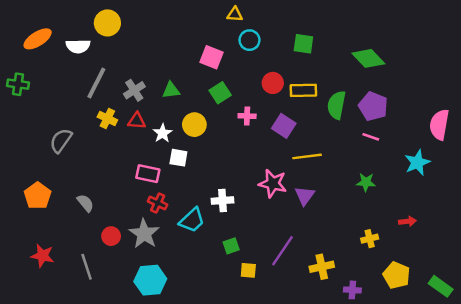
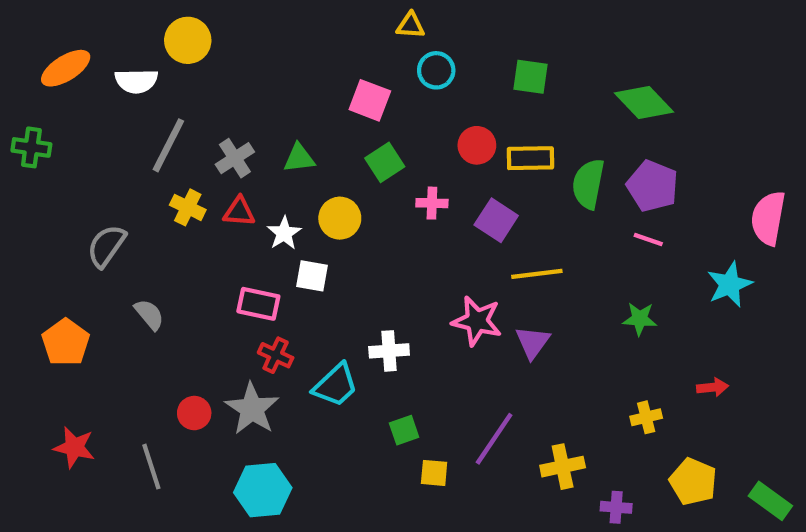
gray semicircle: (85, 203) -> (149, 314), moved

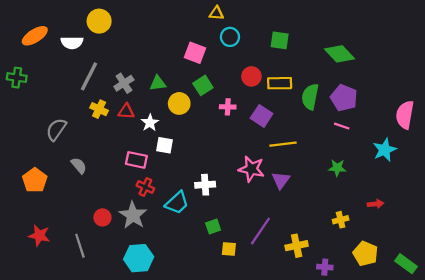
yellow circle: (340, 218) -> (179, 103), moved

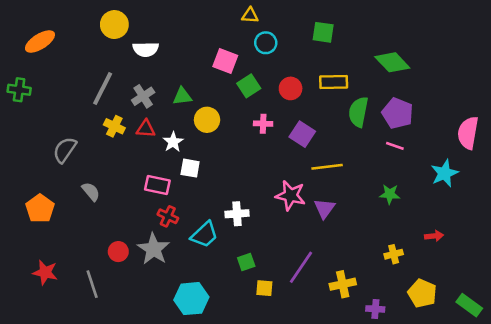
green square: (280, 40) -> (323, 32), moved
white semicircle: (72, 43) -> (146, 49), moved
yellow rectangle: (280, 83) -> (334, 82), moved
green square: (203, 85) -> (249, 86), moved
cyan hexagon: (139, 258) -> (191, 299), moved

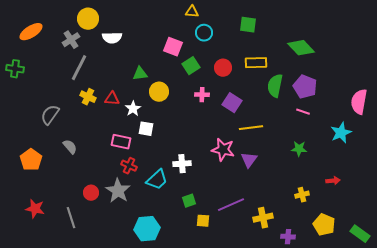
gray cross: (143, 96) -> (71, 40), moved
purple line: (301, 267) -> (231, 205), turned 32

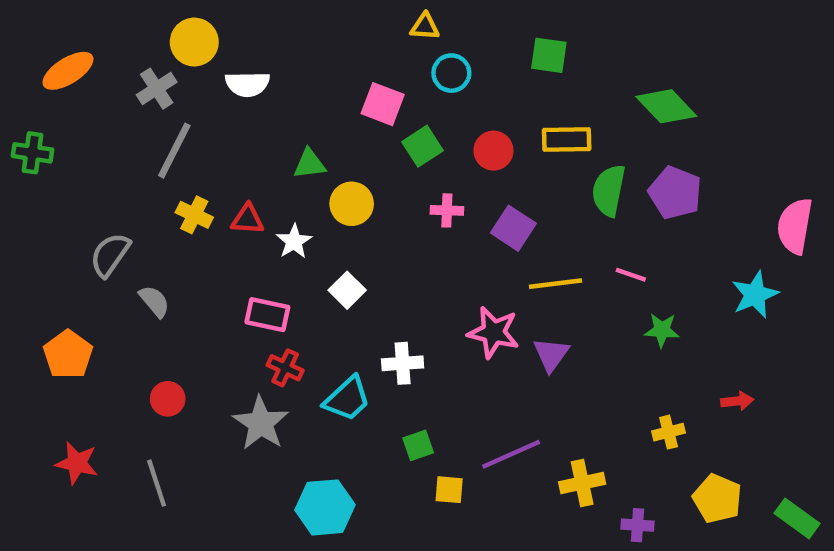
pink line: (303, 112) -> (631, 275), moved
white square: (146, 129) -> (347, 290), moved, turned 35
gray semicircle: (70, 147) -> (154, 301), moved
red circle: (91, 193) -> (168, 399), moved

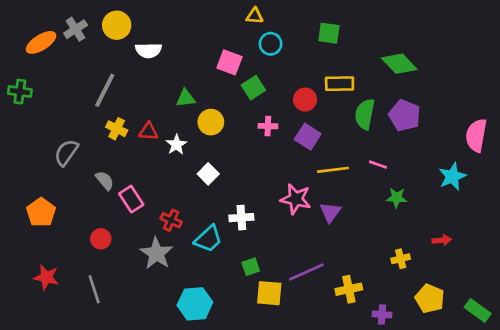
gray cross: (157, 89) -> (76, 29), moved
red circle: (493, 151) -> (305, 100), moved
gray semicircle: (154, 301) -> (105, 180), moved
pink rectangle: (267, 315) -> (131, 199), moved, turned 45
yellow square: (449, 490) -> (269, 293), size x1.5

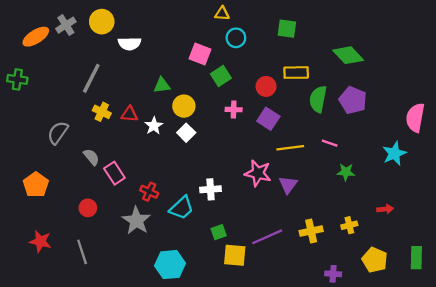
white square: (208, 174) -> (186, 133), moved
yellow cross: (349, 289) -> (311, 231), moved
green rectangle: (478, 310) -> (416, 258), moved, turned 55

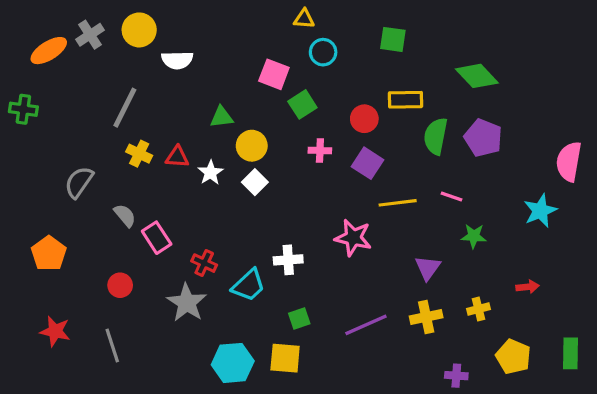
purple triangle: (288, 185) -> (428, 268), moved
yellow square: (235, 255) -> (285, 358), moved

